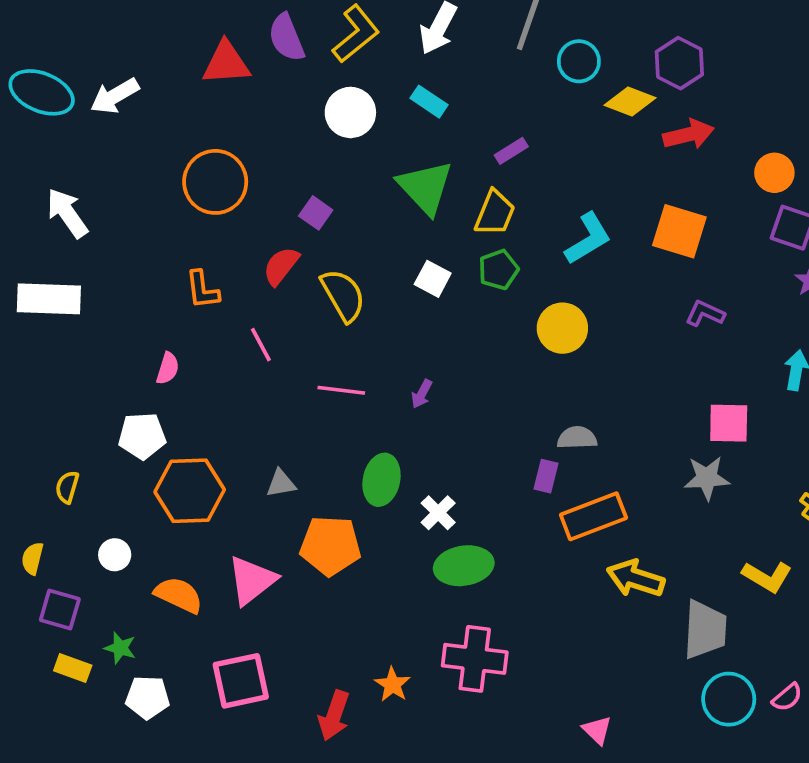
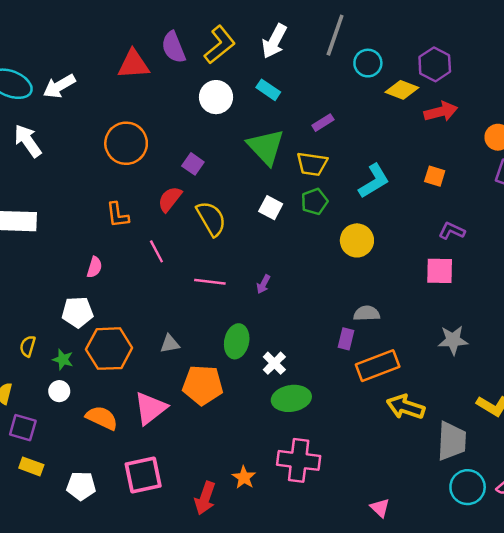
white arrow: (67, 213) -> (28, 141), moved
yellow trapezoid: (495, 213) -> (312, 164), turned 76
orange square: (679, 231) -> (435, 176), size x0.6
pink square: (729, 423) -> (440, 271), moved
green star: (120, 648) -> (63, 360), moved

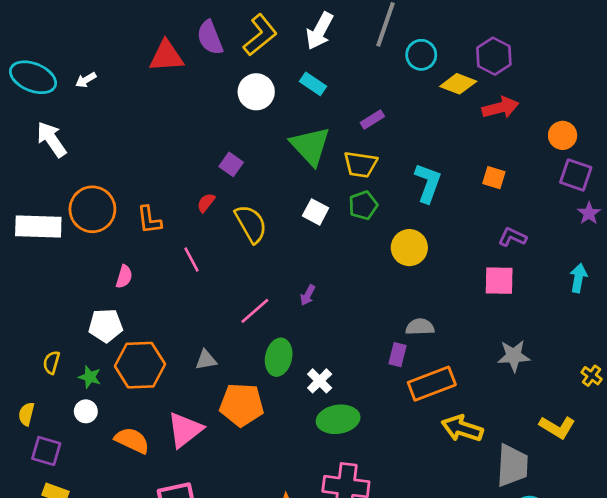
white arrow: (59, 86) -> (86, 80), size x0.6
orange circle: (126, 143) -> (92, 209), moved
cyan L-shape: (374, 181) -> (428, 183), turned -39
red semicircle: (170, 199) -> (206, 203), size x0.7
pink line: (210, 282) -> (255, 311), moved, turned -48

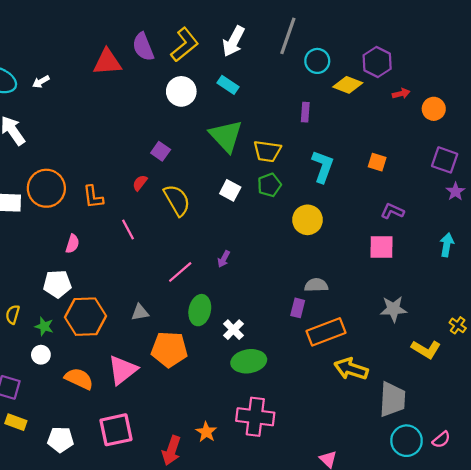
red arrow: (500, 108) -> (401, 94), moved, size x0.6
purple rectangle: (372, 120) -> (305, 112), moved, turned -54
orange circle: (563, 135) -> (434, 109), moved
yellow L-shape: (557, 427) -> (426, 349), moved

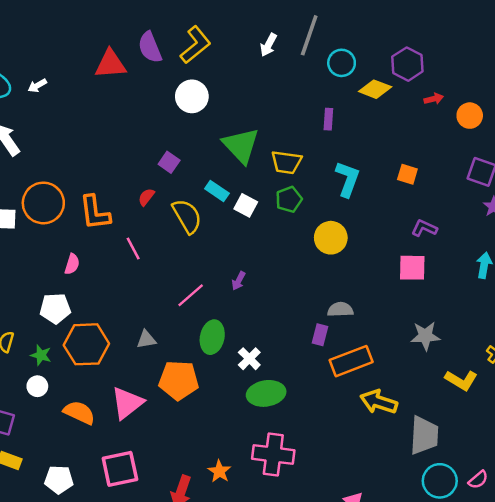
white arrow: (233, 41) -> (268, 45), moved, size x0.7
cyan rectangle: (228, 85) -> (217, 191), moved
orange L-shape: (93, 197) -> (95, 213), size x1.4

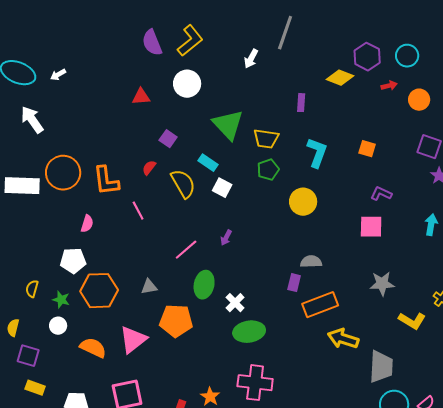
white arrow: (268, 45) -> (251, 59), moved
cyan circle: (342, 63) -> (407, 56), moved
red triangle: (110, 64) -> (141, 97), moved, size x0.7
white square: (246, 205) -> (222, 188), moved

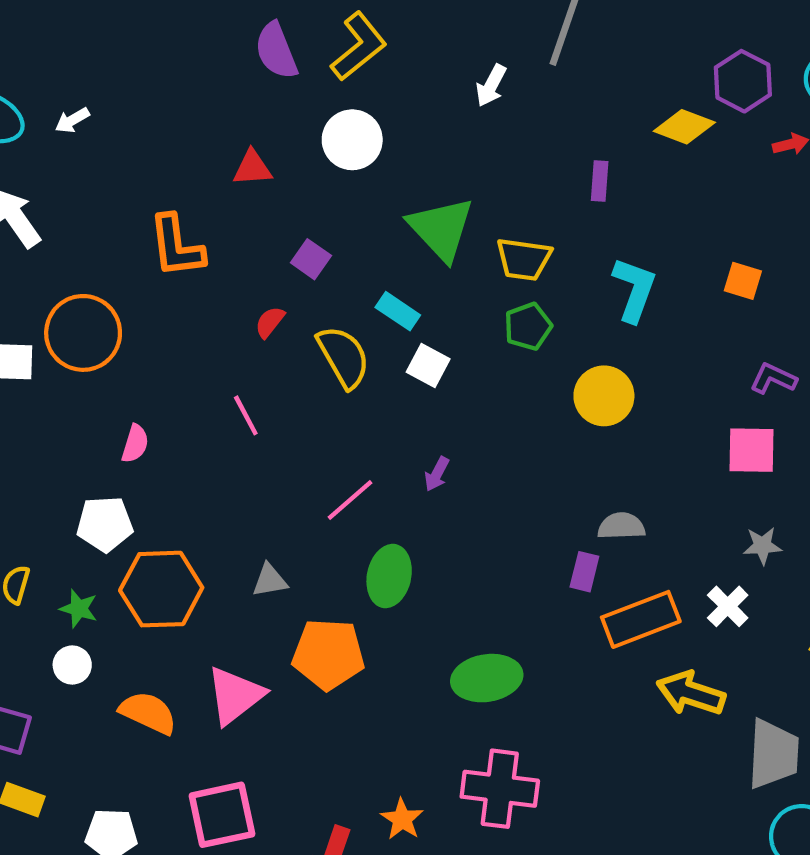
orange L-shape: (106, 181) -> (176, 246), moved
gray star: (382, 284) -> (762, 546), moved, size x0.7
white cross: (235, 303) -> (728, 606), moved

